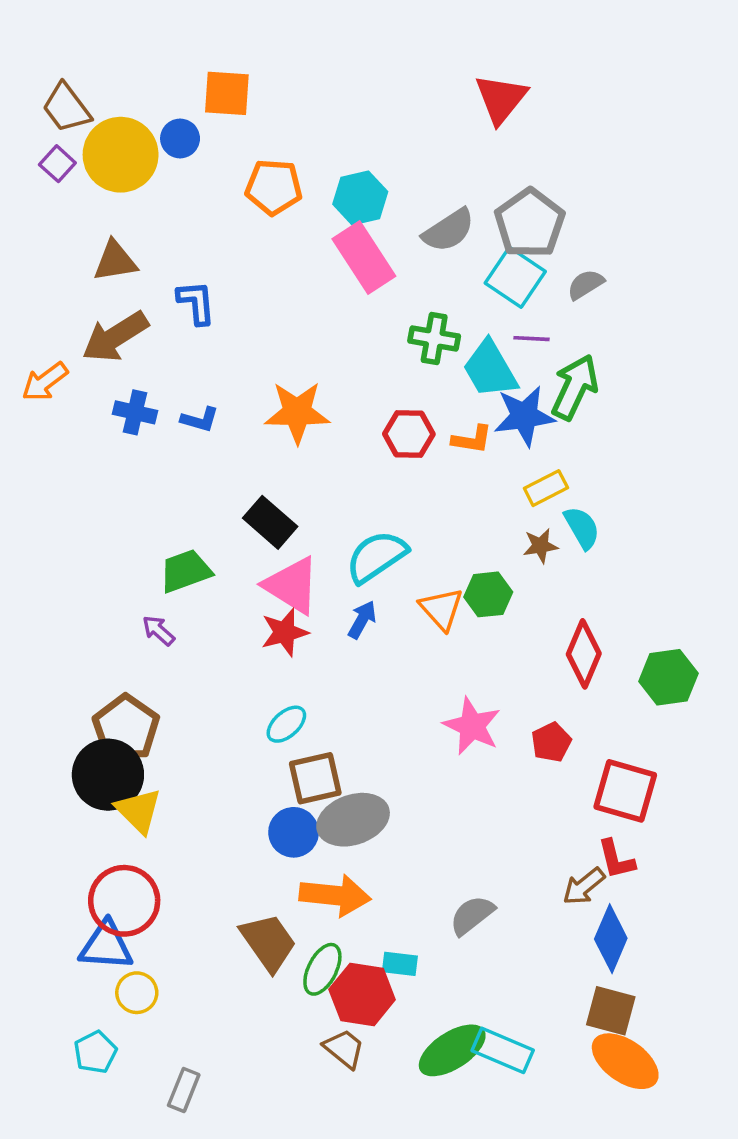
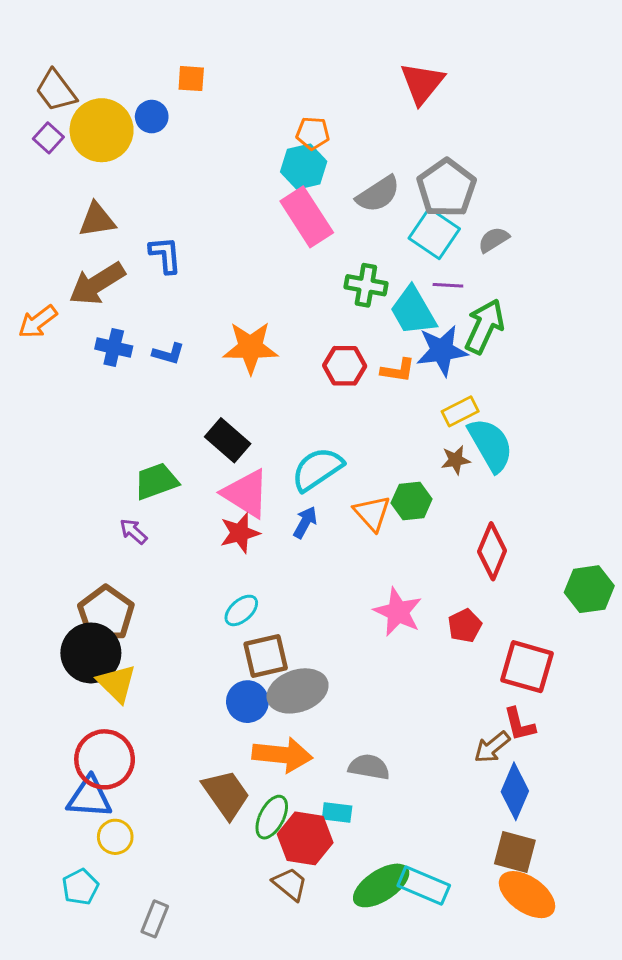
orange square: (227, 93) -> (191, 79), size x0.7
orange pentagon: (274, 187) -> (313, 133), moved, size x0.7
cyan semicircle: (582, 528) -> (491, 445), size x1.5
green hexagon: (668, 677) -> (589, 589), moved
gray semicircle: (472, 915) -> (369, 767), moved, turned 48

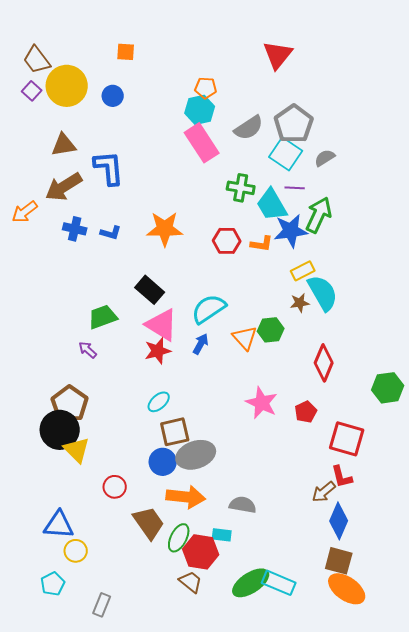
blue circle: (152, 117) -> (113, 96), moved
blue L-shape: (165, 255) -> (109, 168), size x1.4
red circle: (105, 759) -> (115, 487), moved, size x0.6

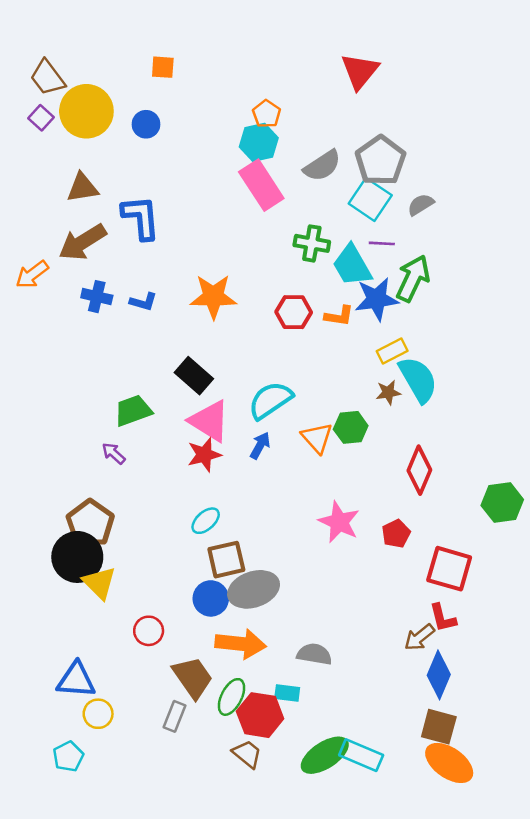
orange pentagon: (206, 88) -> (266, 114), turned 30
gray rectangle: (102, 605) -> (175, 716), moved

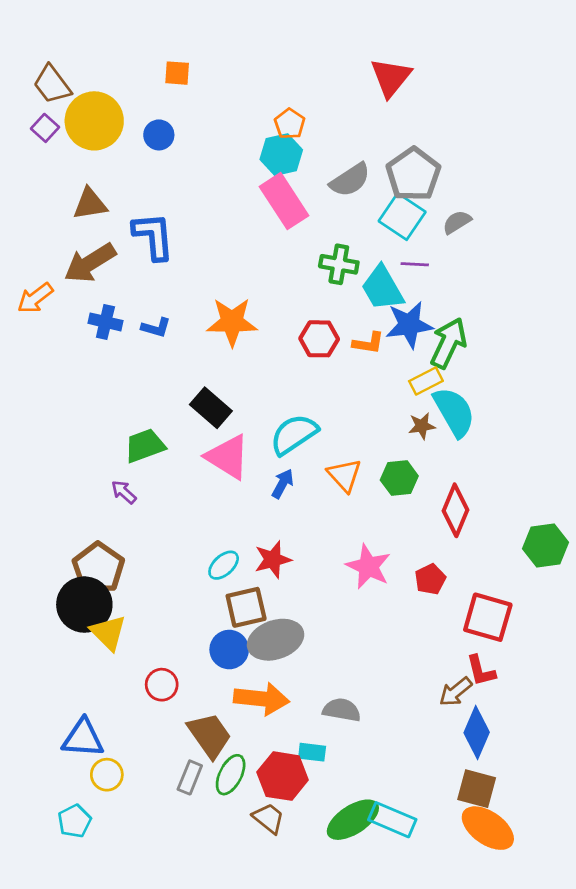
green arrow: (413, 278) -> (448, 343), moved
green hexagon: (351, 427) -> (399, 478), moved
red star: (204, 455) -> (273, 560), moved
green ellipse: (232, 697) -> (231, 775), moved

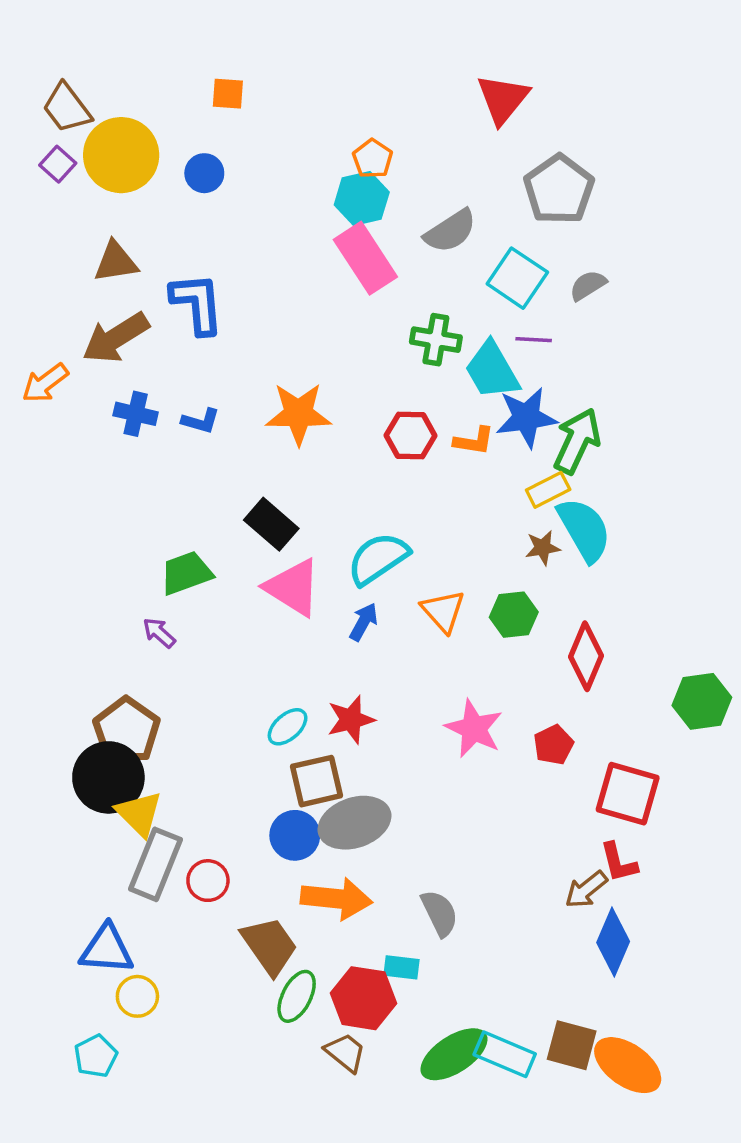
gray pentagon: (413, 174) -> (559, 189), moved
gray semicircle: (342, 710) -> (440, 913), turned 54
gray rectangle: (190, 777) -> (155, 864), moved, size x1.6
brown square: (477, 789) -> (572, 1045), moved

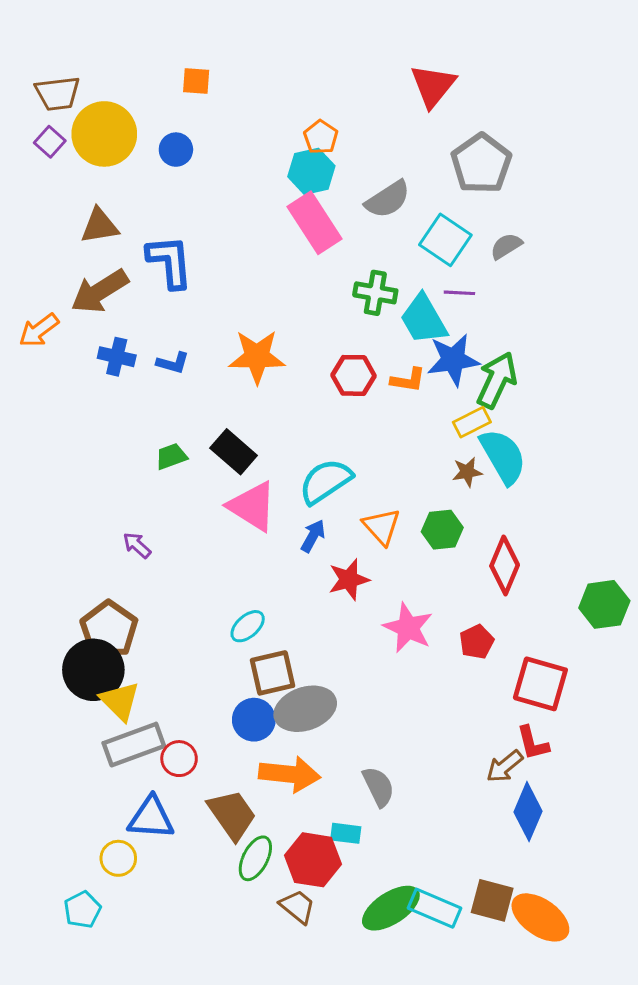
brown trapezoid: (67, 108) -> (58, 93), turned -60
green trapezoid: (186, 573) -> (171, 456), moved, size x0.7
red star: (351, 720) -> (349, 579), moved
gray rectangle: (155, 864) -> (134, 745), turned 48
blue triangle: (107, 949) -> (151, 818), moved

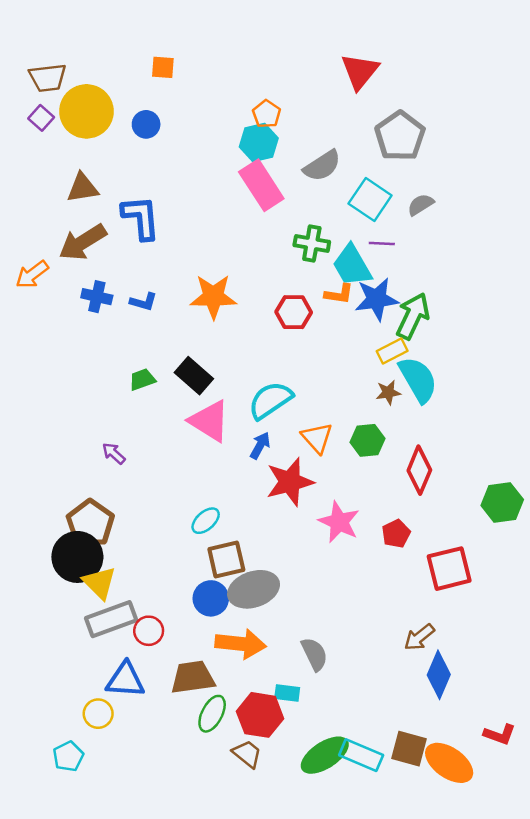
orange L-shape: (408, 380) -> (339, 294), moved
red star: (349, 579) -> (290, 482), size x1.4
red square: (540, 684) -> (449, 569), turned -30
red L-shape: (533, 743) -> (500, 734), moved, turned -56
brown trapezoid: (232, 815) -> (193, 677), turned -63

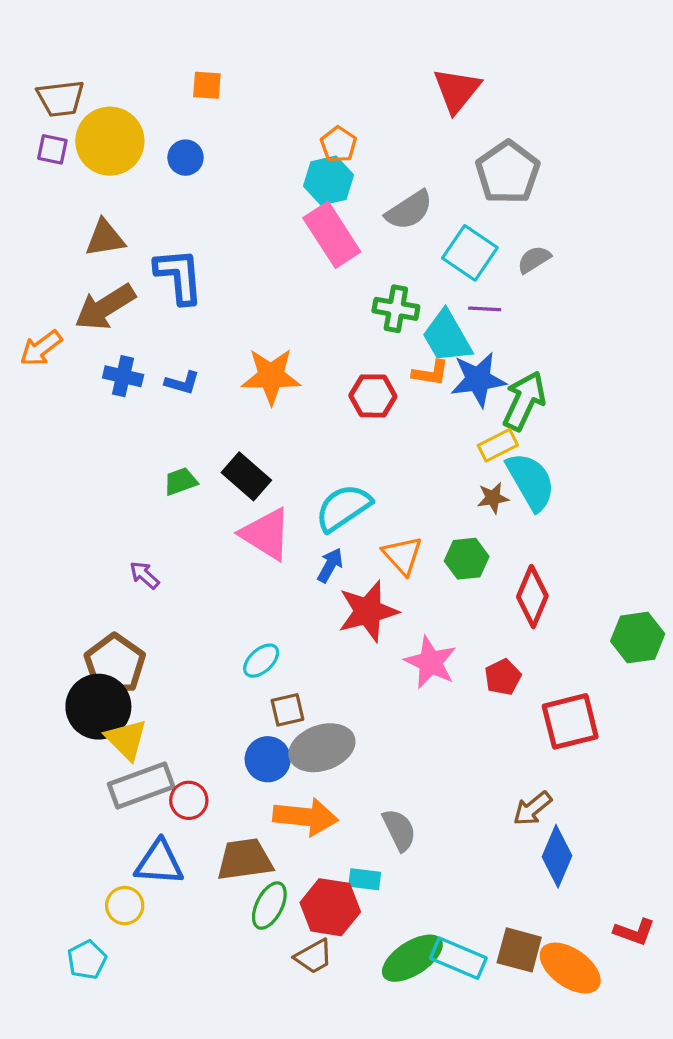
purple square: (41, 118) -> (52, 149), turned -30
brown square: (226, 560) -> (287, 710), size x0.7
brown trapezoid: (247, 754) -> (314, 956), turned 112

